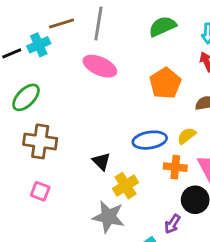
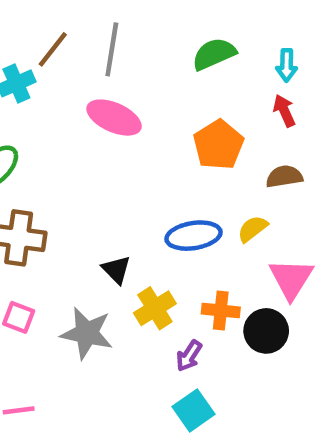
brown line: (62, 23) -> (53, 49), turned -35
orange cross: (175, 167) -> (221, 311), moved
gray star: (108, 217) -> (87, 333), moved
purple arrow: (172, 224) -> (189, 356), moved

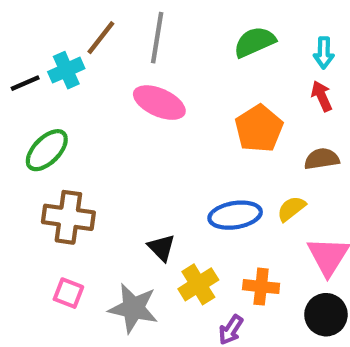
black circle: (266, 331) -> (326, 315), moved

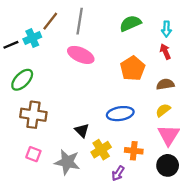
yellow semicircle: (291, 209) -> (163, 110), moved

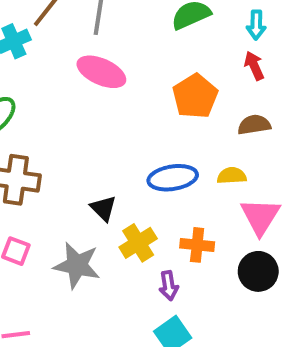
yellow semicircle: (163, 110) -> (232, 176), moved, turned 35
purple arrow: (118, 173) -> (169, 286), turned -42

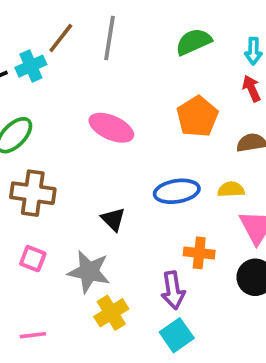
pink ellipse: (101, 72) -> (111, 128), moved
yellow cross: (138, 243) -> (111, 313), moved
purple arrow: (169, 286) -> (173, 290), size x1.4

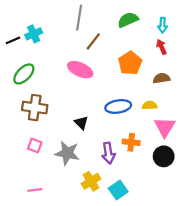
brown line: (61, 38) -> (93, 41), moved
purple arrow: (173, 290) -> (108, 153), moved
yellow cross: (111, 313) -> (91, 181), moved

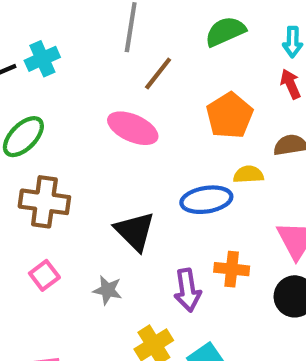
yellow semicircle: (150, 105) -> (248, 174), moved
black triangle: (81, 123) -> (135, 231), size x1.5
pink square: (35, 145) -> (44, 275), turned 32
gray star: (67, 153) -> (108, 290), size x0.6

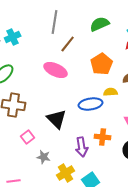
pink square: (44, 275) -> (28, 137), moved
gray star: (108, 290) -> (44, 157), moved

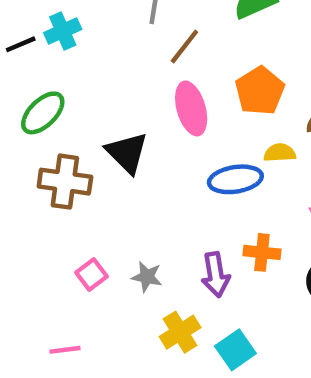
pink ellipse: (56, 70) -> (191, 108), moved, turned 50
black triangle: (57, 119) -> (127, 153), moved
pink square: (28, 137) -> (91, 275), moved
gray star: (44, 157) -> (147, 277), moved

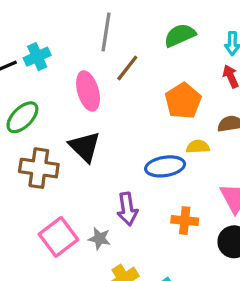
pink ellipse: (191, 108) -> (88, 91), moved
pink square: (91, 275) -> (58, 237), size x1.6
purple arrow: (215, 275) -> (127, 209), moved

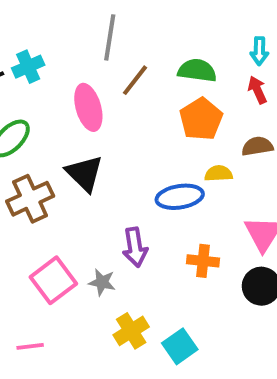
green semicircle: (180, 35) -> (197, 70), moved, turned 32
brown cross: (39, 168) -> (30, 199), turned -33

